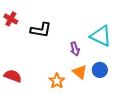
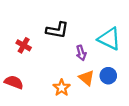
red cross: (11, 19) -> (24, 45), moved
black L-shape: (41, 30) -> (57, 30), moved

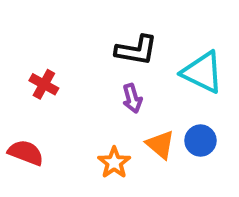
black L-shape: (57, 30) -> (136, 50), moved
purple arrow: (81, 53) -> (132, 98), moved

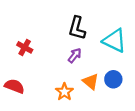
black L-shape: (136, 50) -> (77, 28), turned 95
purple arrow: (132, 98) -> (75, 55), turned -126

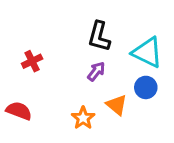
red cross: (25, 47) -> (32, 61), turned 35
blue circle: (113, 79) -> (146, 87), moved

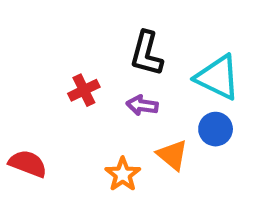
red cross: (32, 61) -> (84, 90), moved
purple arrow: (96, 71) -> (142, 105), turned -120

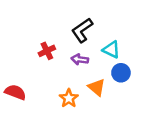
black L-shape: (146, 54) -> (82, 30), turned 40
cyan triangle: (218, 77) -> (111, 50), moved, size x0.7

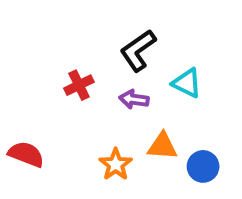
blue circle: (121, 73) -> (203, 166), moved
orange triangle: (97, 87) -> (162, 146), turned -36

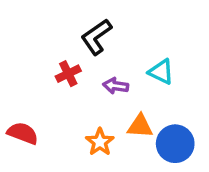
black L-shape: (138, 51) -> (96, 37), moved
blue circle: (203, 166) -> (175, 144), size x1.4

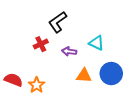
orange star: (100, 142) -> (37, 85), moved
blue circle: (175, 144) -> (111, 74), moved

